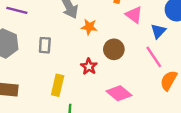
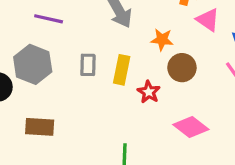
orange star: (89, 27) -> (162, 40), moved
yellow rectangle: (58, 85) -> (122, 70), moved

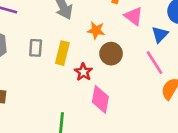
pink diamond: (191, 127) -> (100, 99), moved, turned 60

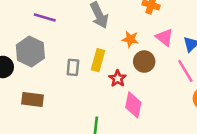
pink triangle: (134, 16) -> (165, 37), moved
gray rectangle: (36, 48) -> (73, 67), moved

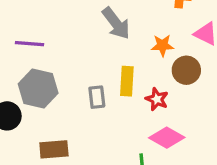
purple line: (45, 17) -> (29, 44), moved
pink diamond: (133, 105) -> (167, 138), moved, turned -60

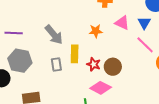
gray arrow: (116, 23) -> (54, 35), moved
brown circle: (186, 70) -> (113, 67), moved

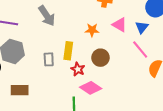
gray arrow: (54, 35) -> (47, 16), moved
red star: (94, 64) -> (78, 69), moved
brown circle: (113, 67) -> (100, 58), moved

